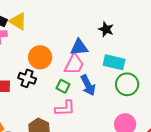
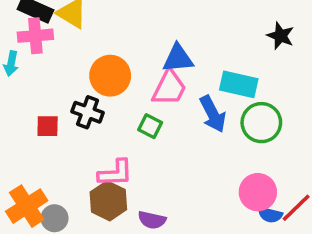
black star: (106, 29) -> (280, 36), moved
blue arrow: (88, 85) -> (213, 114), moved
pink L-shape: (65, 108) -> (115, 173), moved

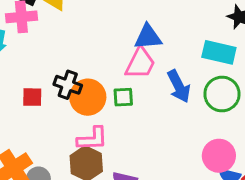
orange circle: (110, 76) -> (88, 97), moved
cyan rectangle: (239, 84) -> (219, 52), moved
green square: (150, 126) -> (123, 97), turned -30

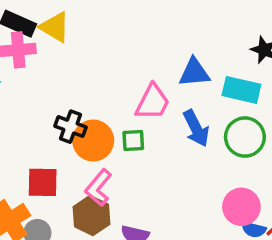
blue triangle: (148, 37) -> (194, 73), moved
red square: (32, 97) -> (43, 182), moved, size x1.4
pink L-shape: (92, 139) -> (98, 188), turned 132

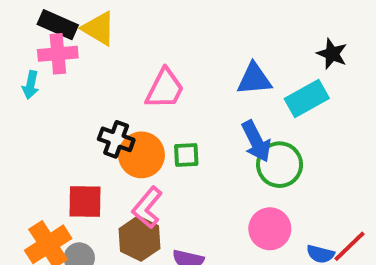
cyan rectangle: (241, 90) -> (307, 99), turned -42
pink trapezoid: (152, 102) -> (165, 89), moved
green circle: (245, 137) -> (280, 165), moved
pink circle: (241, 207) -> (270, 229), moved

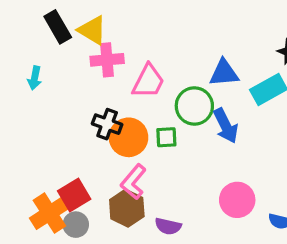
black rectangle: (58, 25) -> (58, 27), turned 36
pink cross: (58, 54) -> (107, 60), moved
green circle: (280, 165) -> (194, 106), moved
red square: (85, 202) -> (74, 195), moved, turned -32

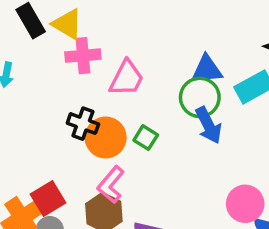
green circle: (194, 106) -> (200, 97), moved
green square: (166, 137) -> (146, 138), turned 35
pink circle: (237, 200) -> (245, 204), moved

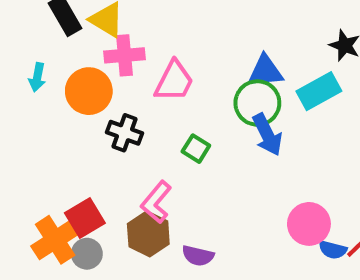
orange circle: (106, 138) -> (89, 91), moved

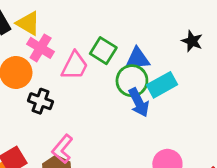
pink cross: (125, 55) -> (41, 48), turned 36
cyan rectangle: (319, 91) -> (162, 85), moved
green square: (196, 149) -> (103, 51), moved, size x1.4

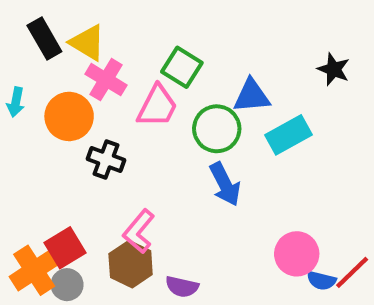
green square: (103, 51) -> (182, 67), moved
green circle: (132, 81) -> (217, 129), moved
blue arrow: (139, 103) -> (225, 184), moved

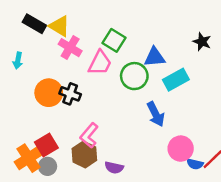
black rectangle: (44, 39) -> (34, 24), turned -30
orange circle: (69, 116) -> (49, 93), moved
blue arrow: (225, 184) -> (156, 114), moved

